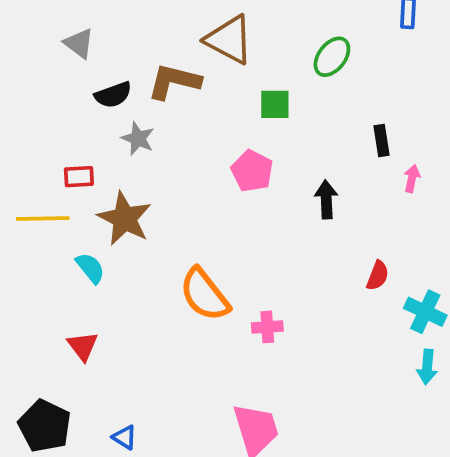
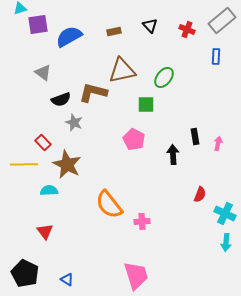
brown triangle: (229, 40) -> (122, 70), turned -40
green ellipse: (332, 57) -> (164, 77), moved
black rectangle: (381, 140) -> (195, 136), moved
red rectangle: (79, 177) -> (43, 142), turned 49
cyan semicircle: (90, 268) -> (49, 190), turned -54

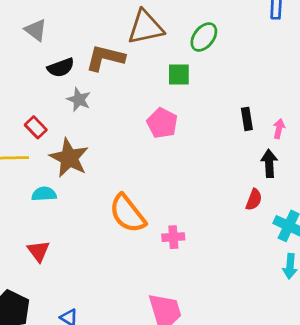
black arrow: (173, 154) -> (269, 163), moved

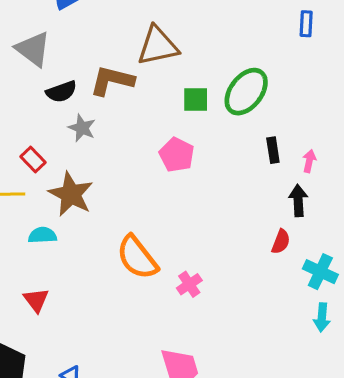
gray triangle: (36, 30) -> (33, 49), size x1.4
green ellipse: (204, 37) -> (246, 92), moved, size x1.4
pink cross: (173, 237) -> (189, 284), turned -30

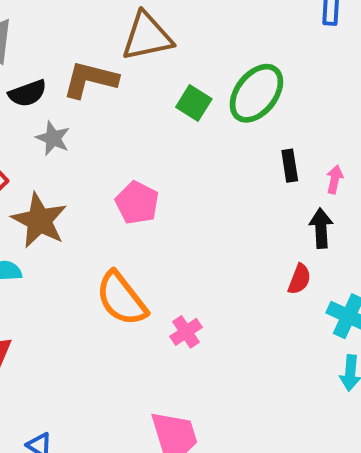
green square: (196, 100) -> (194, 103), turned 32
pink pentagon: (177, 155) -> (137, 203), moved

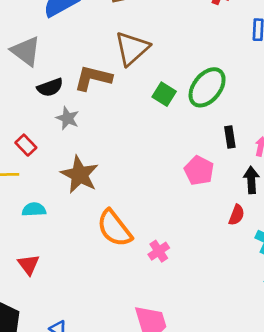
brown triangle: (147, 37) -> (132, 48), turned -30
pink pentagon: (137, 203) -> (199, 171), moved
brown star: (39, 220) -> (80, 175), moved

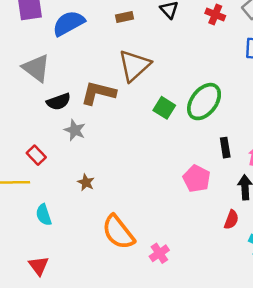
brown star: (80, 175) -> (86, 182), size x0.5
cyan semicircle: (34, 210) -> (44, 215), turned -105

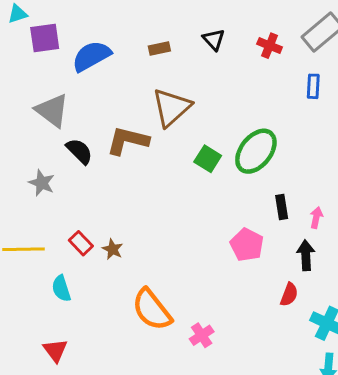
black semicircle: (59, 102) -> (79, 151), turned -115
gray star: (75, 130) -> (42, 183), moved
red rectangle: (36, 155) -> (81, 243), moved

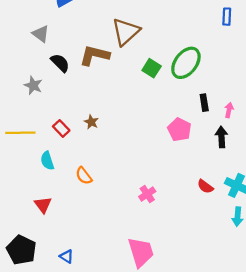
gray triangle: (52, 110) -> (41, 34), size x0.7
brown star: (113, 249) -> (91, 122), moved
red semicircle: (289, 295) -> (205, 187), moved, turned 105
orange semicircle: (152, 310) -> (84, 176), moved, size x0.6

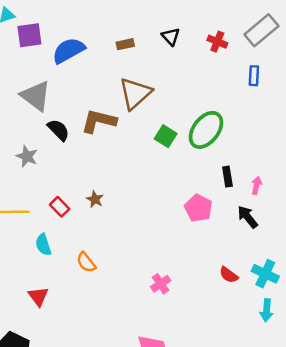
gray triangle: (41, 34) -> (36, 96), size x1.5
black arrow: (221, 137) -> (248, 217), turned -36

